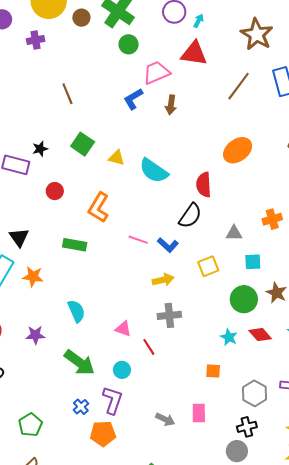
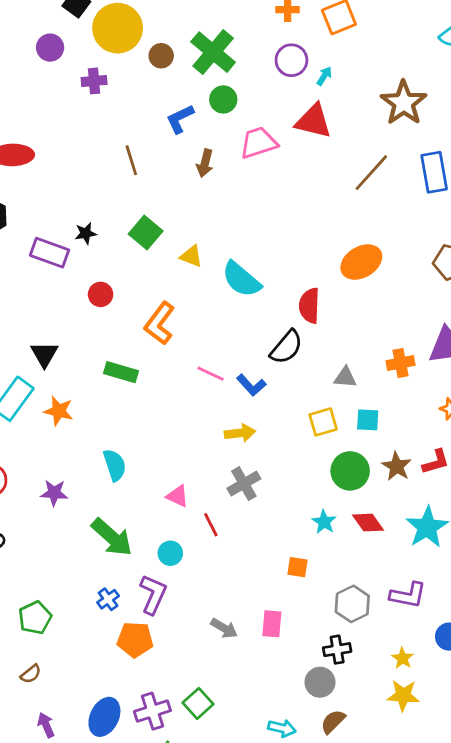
blue L-shape: (133, 99) -> (180, 119), moved
brown arrow: (171, 105) -> (205, 163), moved
yellow square: (208, 266) -> (323, 422), moved
gray cross: (169, 315) -> (244, 484), turned -30

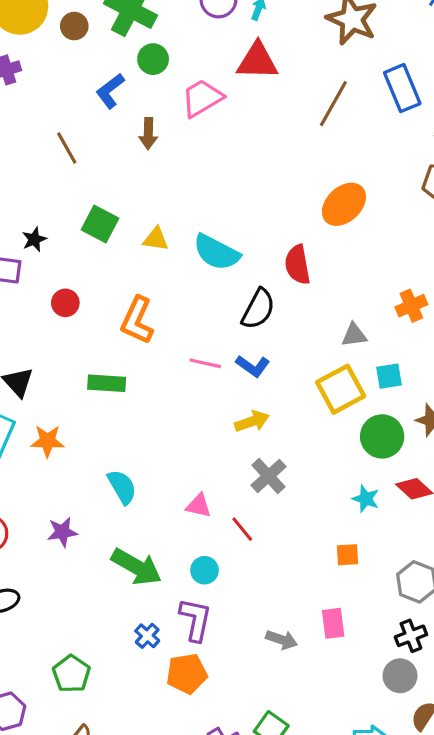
black semicircle: (286, 347) -> (258, 309), moved
yellow square: (323, 422) -> (341, 389), size x1.4

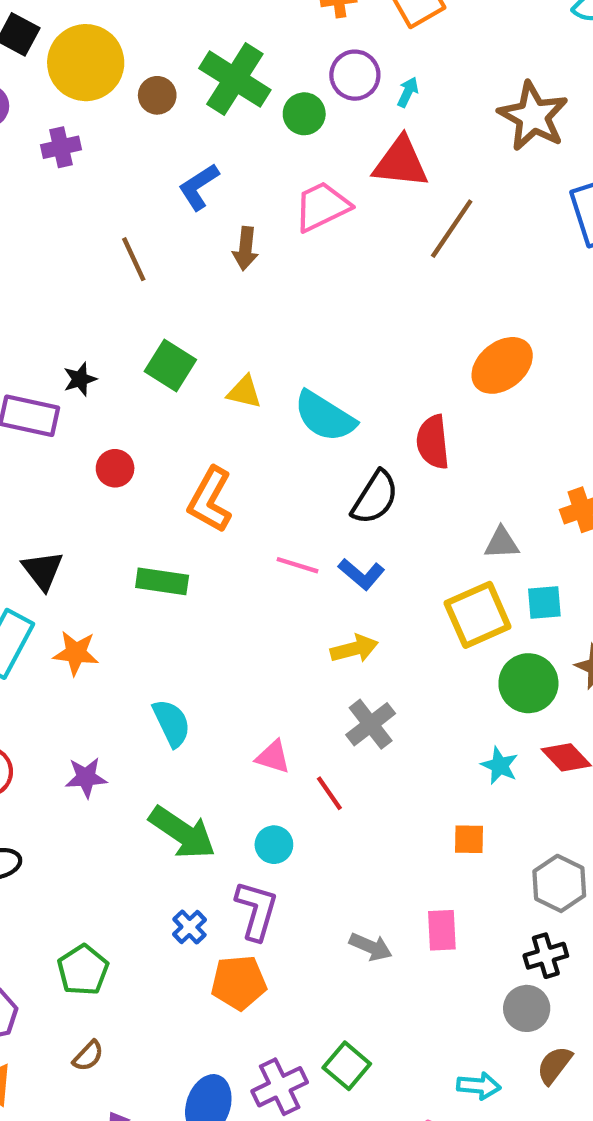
green circle: (153, 59) -> (304, 114), moved
brown line: (333, 104) -> (452, 229), moved

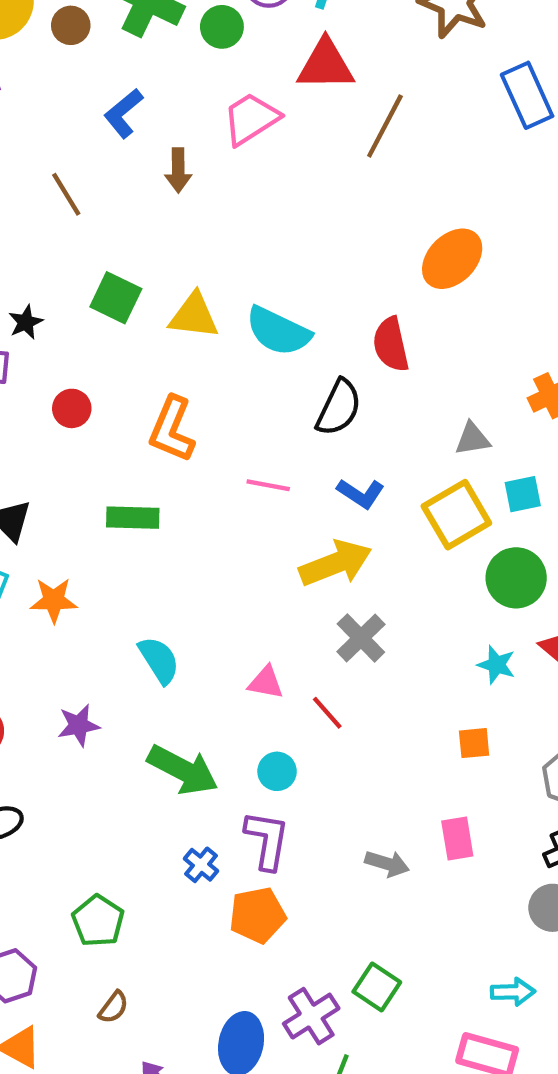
yellow triangle: (244, 392) -> (194, 316), size x1.4
blue L-shape: (361, 574) -> (361, 493), moved
yellow arrow: (354, 649) -> (335, 563), size x1.5

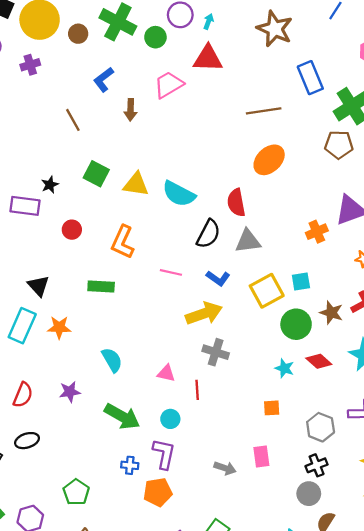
brown line: (385, 126) -> (264, 111), moved, turned 52
gray triangle: (473, 439) -> (248, 241), moved, size x1.4
gray cross: (361, 638) -> (216, 352), turned -30
red line: (327, 713) -> (197, 390), turned 36
blue cross: (201, 865) -> (130, 465), turned -36

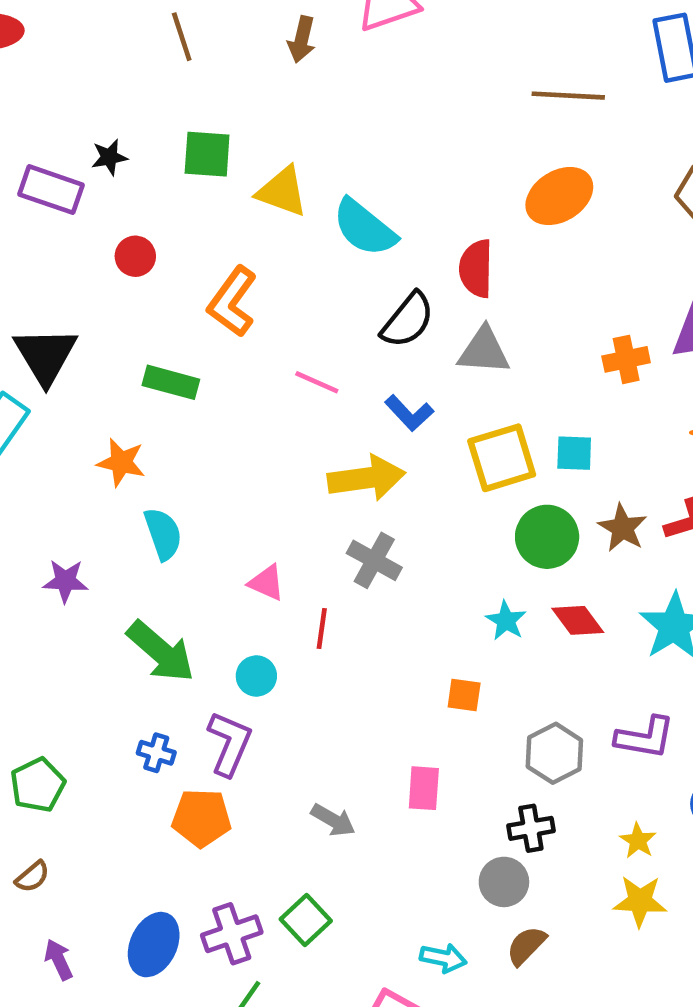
green square: (96, 174) -> (207, 154), turned -35
black triangle: (38, 286) -> (45, 355), size x1.4
orange star: (59, 327) -> (121, 462), moved
gray arrow: (225, 468) -> (333, 820), moved

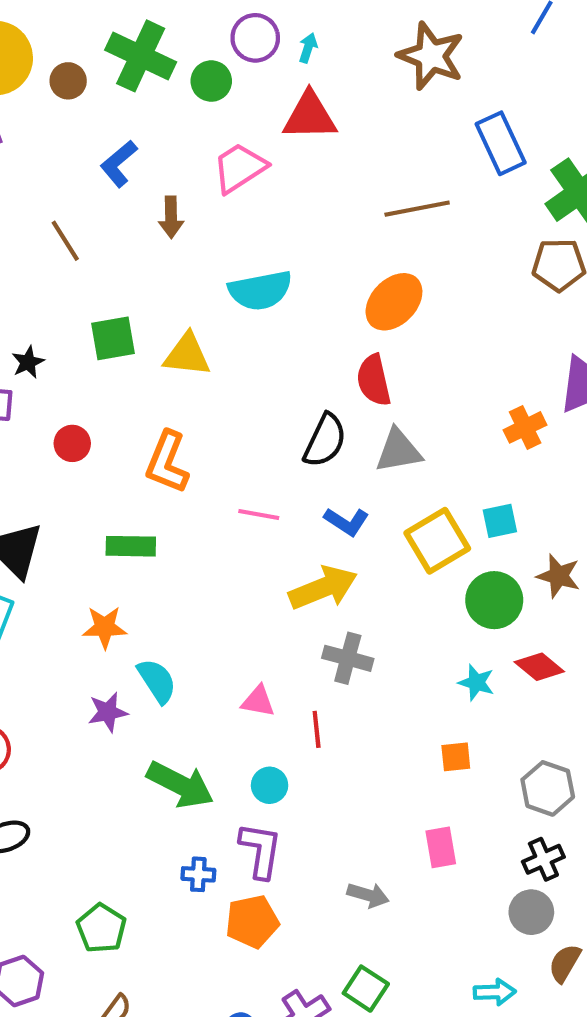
orange ellipse: (559, 196) -> (394, 302), moved
cyan semicircle: (364, 228) -> (260, 290), moved, turned -36
purple star: (65, 581) -> (108, 712), moved

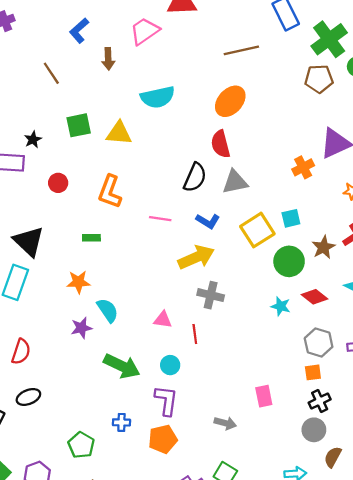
green rectangle: (131, 546) -> (91, 238), size x0.7
brown star: (559, 576) -> (324, 247), turned 30
orange square: (456, 757) -> (313, 372), moved
gray hexagon: (548, 788) -> (319, 343), moved
blue cross: (198, 874) -> (121, 422), moved

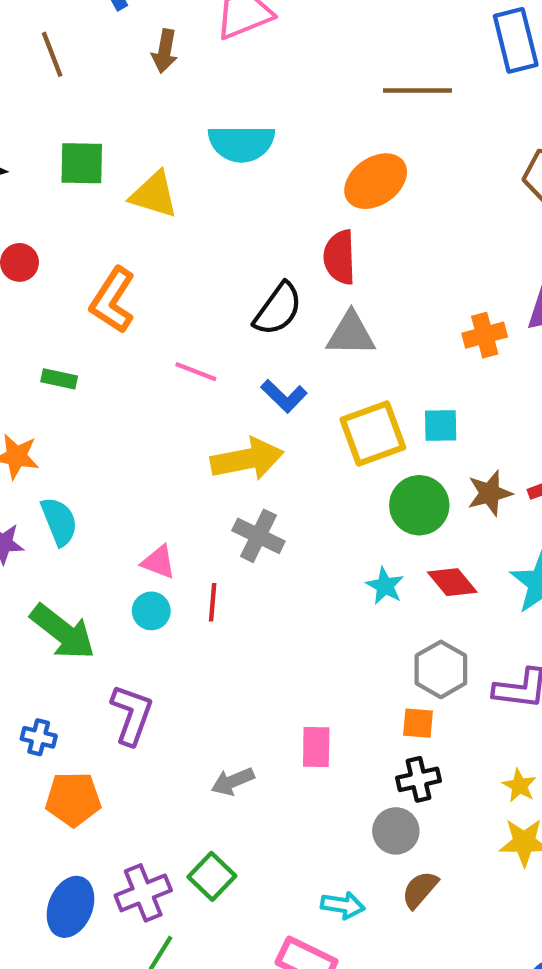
cyan circle: (170, 365) -> (151, 611), moved
gray arrow: (225, 423) -> (233, 781), turned 130
orange pentagon: (163, 439) -> (73, 799), moved

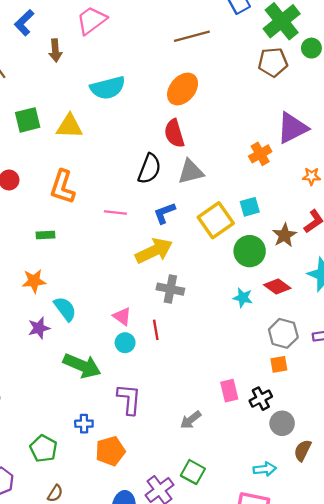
blue L-shape: (284, 396) -> (164, 213), turned 130
pink triangle: (159, 562) -> (122, 316), turned 30
black cross: (419, 779) -> (261, 399), moved

